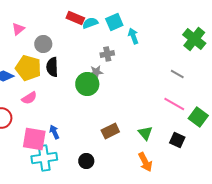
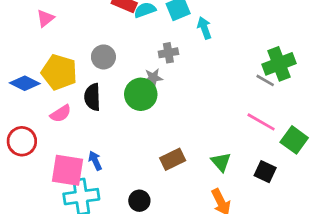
green cross: (194, 39) -> (279, 64), moved, turned 30
gray circle: (43, 44) -> (103, 57), moved
black semicircle: (52, 67) -> (92, 97), moved

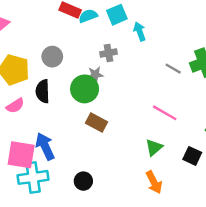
gray line: (265, 80) -> (173, 69), moved
pink line: (261, 122) -> (165, 113), moved
brown rectangle: (173, 159) -> (97, 122), moved, turned 54
blue arrow: (95, 161) -> (45, 146), size x1.6
green triangle: (221, 162) -> (154, 148), turned 30

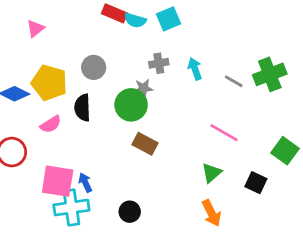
cyan semicircle: (88, 16) -> (135, 20), turned -144
cyan arrow: (140, 31) -> (195, 69), moved
blue arrow: (45, 146) -> (85, 183), moved, size x0.6

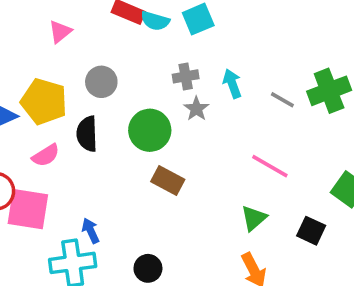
pink triangle: (35, 29) -> (60, 32), moved
gray star: (144, 88) -> (196, 109), moved, turned -30
pink square: (58, 181) -> (28, 209), moved

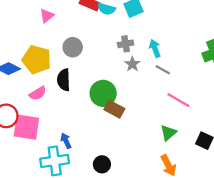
gray line: (282, 100) -> (163, 70), moved
green circle: (150, 130) -> (103, 93), moved

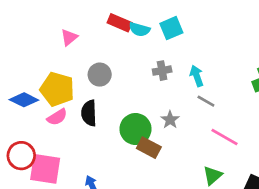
gray star: (132, 64) -> (170, 120), moved
pink semicircle: (38, 93) -> (57, 117), moved

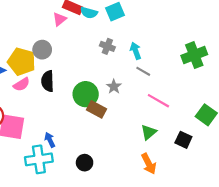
pink triangle: (69, 37) -> (60, 19), moved
gray cross: (162, 71) -> (107, 46), turned 32
gray circle: (100, 75) -> (42, 50), moved

